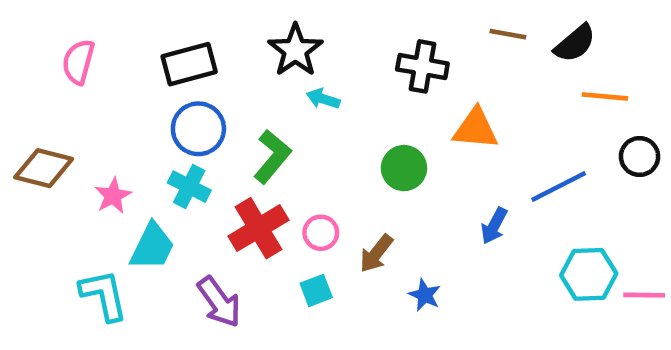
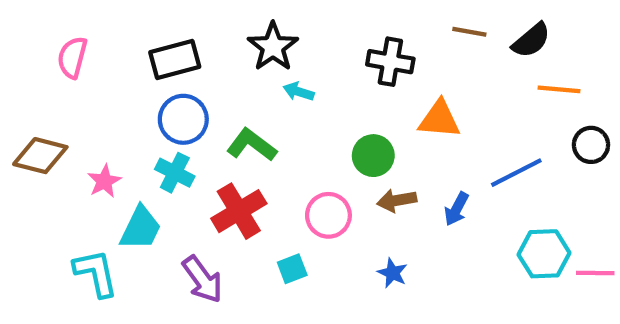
green L-shape: (272, 157) -> (252, 145), turned -93
pink circle: (321, 233) -> (328, 215), moved, size x1.4
brown arrow: (376, 253) -> (397, 200), moved, turned 42

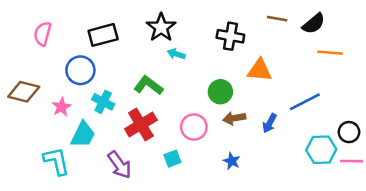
blue circle: (183, 119) -> (80, 70), moved
black circle: (591, 145) -> (349, 132), moved

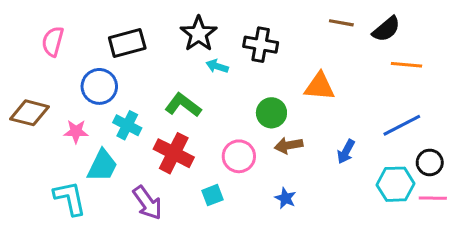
black cross: (230, 36) -> (261, 45), moved
blue line: (305, 102) -> (402, 125), moved
pink star: (61, 107) -> (76, 131), turned 30
blue arrow: (270, 123) -> (346, 152), moved
red cross: (141, 124) -> (174, 153), turned -32

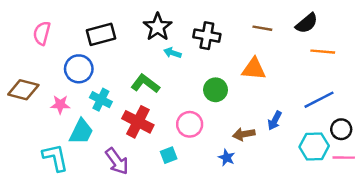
brown line: (341, 23) -> (262, 28), moved
brown arrow: (289, 145) -> (244, 134), moved

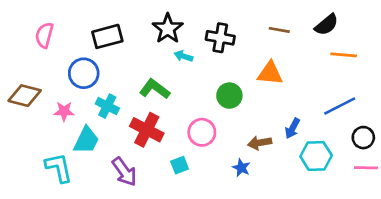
cyan hexagon: (314, 146) -> (316, 156), moved

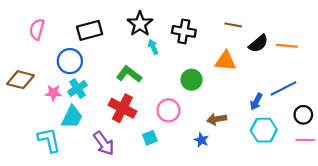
black semicircle: (327, 25) -> (258, 44), moved
cyan arrow: (183, 56) -> (153, 47), turned 48
cyan cross: (107, 106) -> (78, 88), moved, turned 30
blue arrow: (292, 128) -> (256, 102), moved

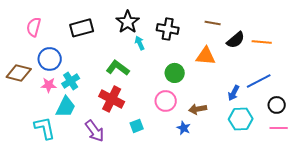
blue circle: (70, 61) -> (50, 59), moved
pink circle: (168, 110) -> (166, 101), moved

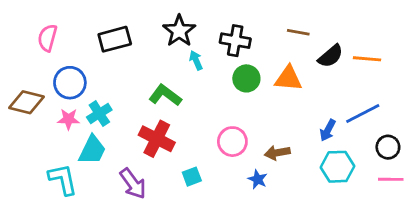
green circle: (175, 73) -> (246, 78), moved

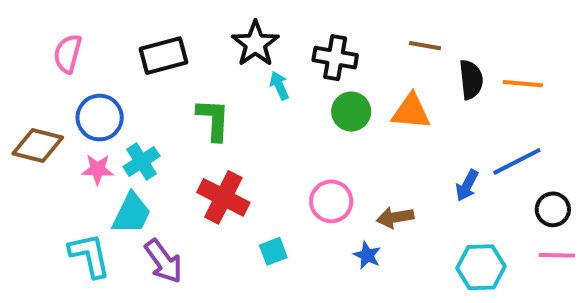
black semicircle: (330, 56) -> (471, 80), turned -56
green L-shape: (165, 95) -> (213, 120), moved, turned 56
cyan hexagon: (338, 167) -> (481, 267), moved
purple arrow: (133, 184) -> (163, 261), moved

